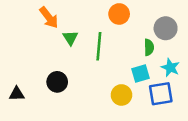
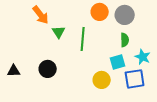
gray circle: (166, 28) -> (125, 15), moved
black triangle: (17, 94) -> (14, 71), moved

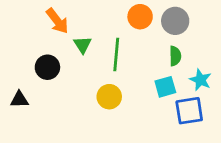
black circle: (48, 69) -> (47, 67), moved
yellow circle: (102, 80) -> (109, 97), moved

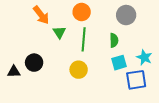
orange circle: (140, 17) -> (82, 12), moved
green semicircle: (175, 56) -> (114, 40), moved
black circle: (47, 67) -> (34, 63), moved

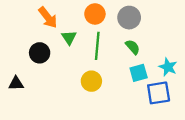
gray circle: (126, 15) -> (129, 18), moved
green semicircle: (114, 40) -> (133, 47), turned -40
black circle: (34, 63) -> (40, 53), moved

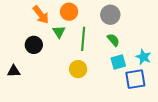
orange circle: (95, 14) -> (69, 12), moved

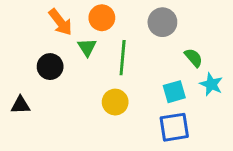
green semicircle: (113, 40) -> (194, 58), moved
blue square: (135, 79) -> (174, 127), moved

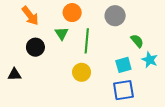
orange arrow: (60, 22) -> (30, 16), moved

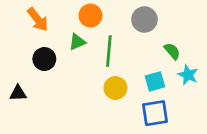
green triangle: (62, 34) -> (77, 42), turned 40
yellow circle: (82, 72) -> (115, 88), moved

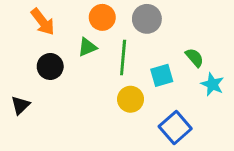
gray circle: (144, 19) -> (147, 19), moved
cyan square: (155, 81) -> (162, 75), moved
black triangle: (18, 93) -> (20, 105), turned -42
blue square: (155, 113) -> (175, 127), turned -32

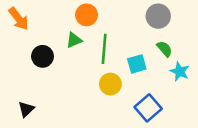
gray circle: (147, 19) -> (158, 16), moved
orange arrow: (43, 22) -> (19, 19), moved
black triangle: (20, 105) -> (26, 109), moved

